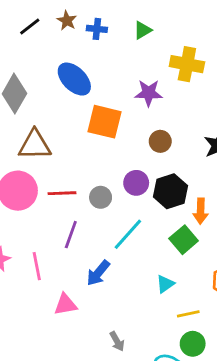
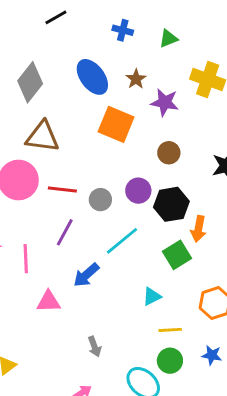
brown star: (67, 21) -> (136, 79), moved

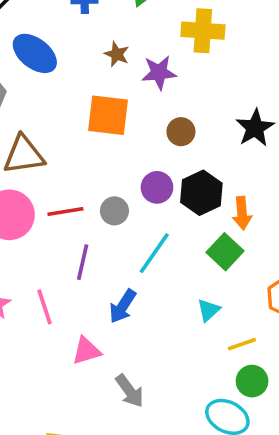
blue ellipse: (92, 77) -> (35, 53), moved
gray arrow: (95, 346) -> (130, 391), moved, size x1.4

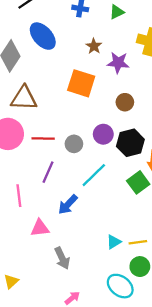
cyan triangle: (209, 310) -> (114, 242), moved

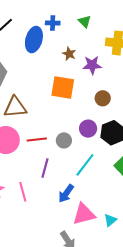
green triangle: (117, 12) -> (85, 21), turned -40
blue ellipse: (43, 36) -> (34, 40), moved, turned 65
pink triangle: (40, 228) -> (84, 214), moved, size x1.4

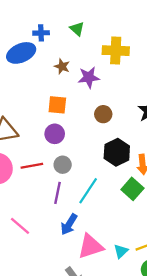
blue ellipse: (34, 40) -> (21, 53), turned 55
orange square: (63, 87) -> (57, 105), size x0.7
purple circle: (88, 129) -> (55, 134), moved
purple line: (45, 168) -> (58, 193), moved
pink line: (23, 192) -> (20, 226), turned -30

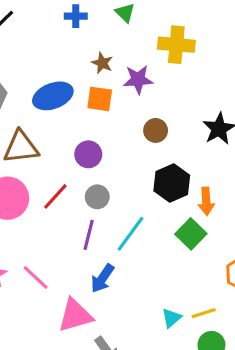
blue ellipse: (21, 53) -> (53, 96), moved
orange square: (57, 105) -> (100, 99), moved
red line: (32, 166) -> (55, 196), turned -40
pink triangle: (91, 246) -> (75, 315), moved

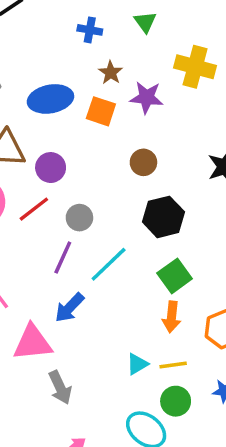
blue cross: (76, 16) -> (90, 30), moved
brown circle: (156, 130) -> (143, 162), moved
purple circle: (88, 154) -> (51, 168), moved
orange arrow: (206, 201) -> (172, 317), moved

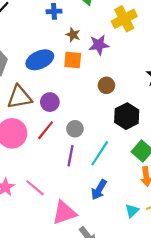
yellow cross: (195, 67) -> (124, 19), turned -30
blue arrow: (69, 308) -> (99, 190), moved

